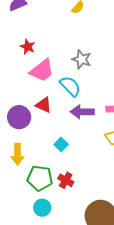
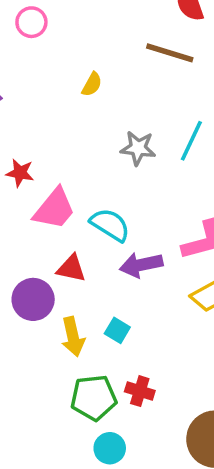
gray star: (82, 59) -> (138, 148), moved
yellow arrow: (18, 154) -> (73, 337), moved

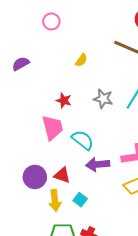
red star: (20, 173) -> (64, 100), moved
pink trapezoid: (54, 209) -> (52, 128), turned -60
red triangle: (71, 268) -> (62, 175), moved

